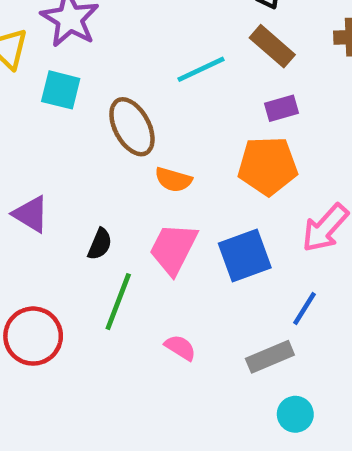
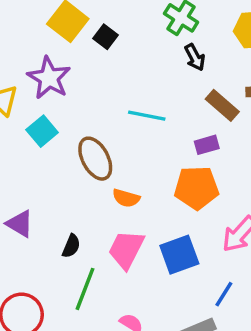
brown rectangle: (272, 46) -> (222, 105), moved
cyan line: (201, 69) -> (147, 116), turned 36
cyan square: (61, 90) -> (42, 131), turned 36

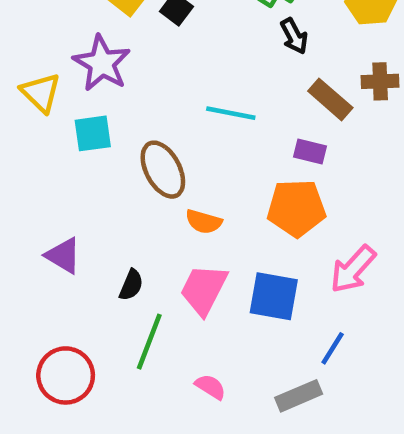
cyan square: (42, 131) -> (93, 133), turned 32
purple rectangle: (207, 145) -> (310, 152), turned 30
blue square: (179, 255) -> (274, 296), turned 30

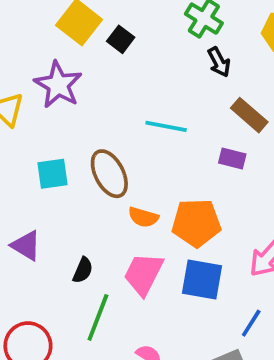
cyan square: (93, 133) -> (53, 174), moved
orange pentagon: (296, 208) -> (196, 223), moved

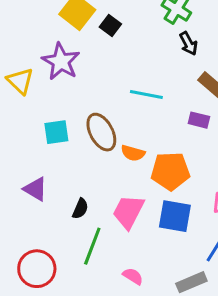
orange semicircle: (143, 217) -> (133, 153), moved

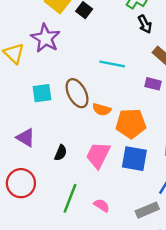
green line: (92, 246) -> (70, 198), moved
red circle: (37, 269) -> (21, 183), moved

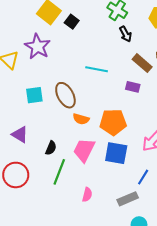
orange semicircle: (102, 110) -> (81, 119), moved
green line: (70, 198) -> (59, 172), moved
pink semicircle: (102, 205) -> (87, 195), turned 72

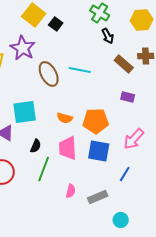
purple rectangle: (133, 87) -> (128, 97), moved
cyan square: (34, 95) -> (25, 112), moved, size x1.4
brown ellipse: (65, 95) -> (49, 74), moved
pink trapezoid: (84, 150) -> (68, 148), turned -30
gray rectangle: (128, 199) -> (98, 197), moved

